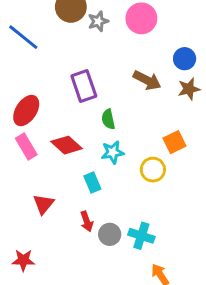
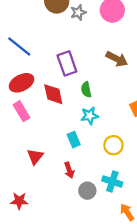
blue line: (23, 37) -> (19, 46), moved
red ellipse: (26, 111) -> (22, 83), turned 30
red diamond: (67, 145) -> (53, 94), moved, turned 35
yellow circle: (153, 170) -> (113, 145), moved
gray circle: (110, 234) -> (87, 191), moved

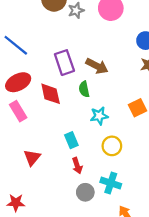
brown arrow: (117, 59) -> (97, 66), moved
cyan star: (90, 116) -> (99, 116), moved
red arrow: (69, 170) -> (77, 166), moved

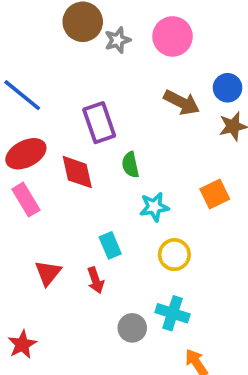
brown arrow: (97, 66) -> (182, 102), moved
red arrow: (77, 166) -> (96, 280), moved
red star: (16, 203) -> (22, 344), turned -30

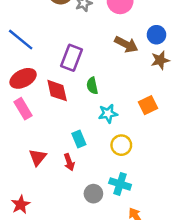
purple rectangle: (99, 123) -> (72, 58), turned 40

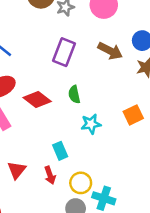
purple rectangle: (72, 58) -> (64, 52), moved
red diamond: (57, 91) -> (37, 100), turned -40
yellow circle: (121, 145) -> (81, 183), moved

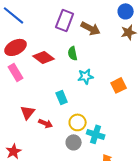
brown arrow: (110, 51) -> (91, 28), moved
orange square: (133, 115) -> (119, 85), moved
red arrow: (50, 175) -> (46, 123), moved, turned -48

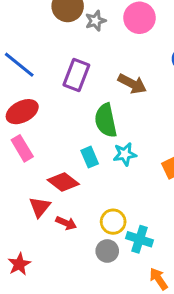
purple rectangle: (65, 20) -> (76, 75), moved
green semicircle: (73, 53) -> (106, 120), size x1.6
red diamond: (44, 57) -> (63, 182), moved
cyan rectangle: (62, 97) -> (90, 157), moved

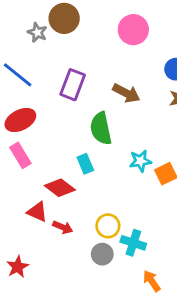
gray star: (95, 21) -> (37, 32), moved, turned -30
cyan star: (125, 154) -> (140, 161), moved
red triangle: (40, 207) -> (37, 212), turned -45

